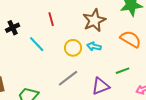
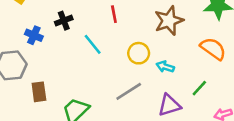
cyan arrow: (94, 46) -> (165, 67), moved
green line: (123, 71) -> (199, 88), turned -32

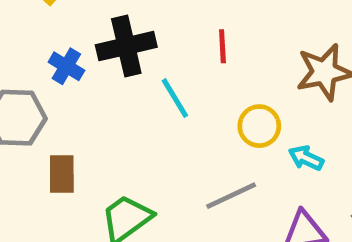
black cross: (64, 21) -> (126, 46), size x1.6

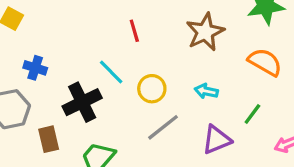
black cross: (126, 46) -> (82, 102), moved
yellow circle: (259, 126) -> (152, 89), moved

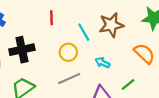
red line: (134, 31) -> (51, 18), moved
cyan line: (111, 72) -> (84, 32), moved

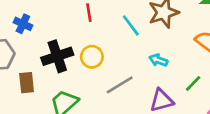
yellow circle: (68, 52) -> (92, 57), moved

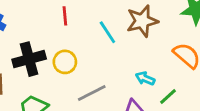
cyan arrow: (158, 60) -> (145, 78), moved

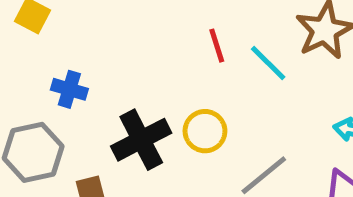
red line: (65, 16) -> (217, 46), moved

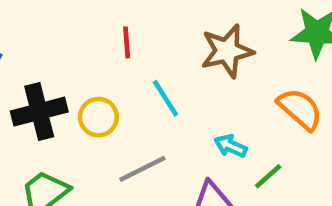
cyan line: (268, 63) -> (165, 98), moved

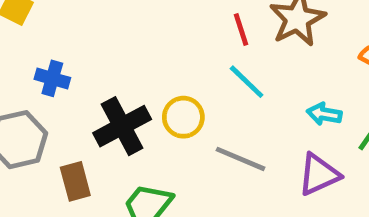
red line: (127, 42) -> (241, 30), moved
gray line: (142, 169) -> (240, 159), turned 63

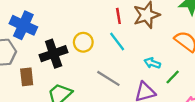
blue cross: (52, 78) -> (23, 25), size x1.6
yellow circle: (183, 117) -> (83, 42), moved

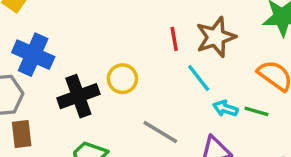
cyan line: (117, 42) -> (199, 78), moved
brown rectangle: (27, 77) -> (22, 134), moved
green line: (173, 77) -> (256, 111), moved, turned 63

